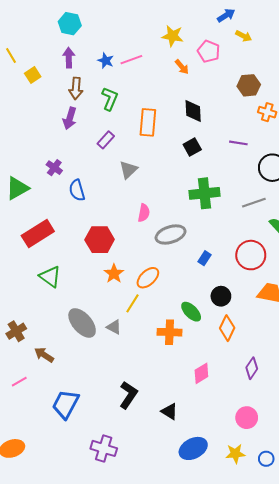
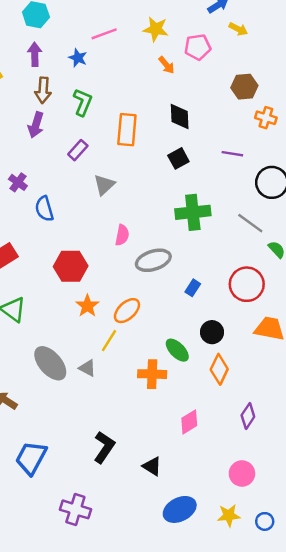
pink pentagon: (209, 51) -> (198, 47), turned -30
pink line: (131, 60) -> (104, 34), moved
gray line: (254, 203) -> (250, 223), turned 55

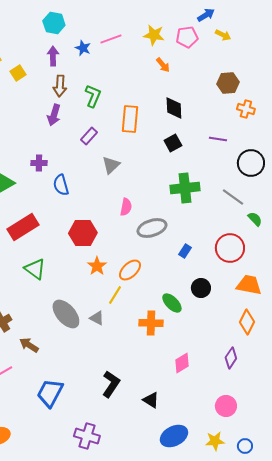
pink pentagon: (198, 47) -> (187, 37), moved
blue star: (78, 58) -> (83, 48), moved
purple cross: (18, 182) -> (39, 163), turned -35
orange diamond: (219, 369) -> (247, 322), moved

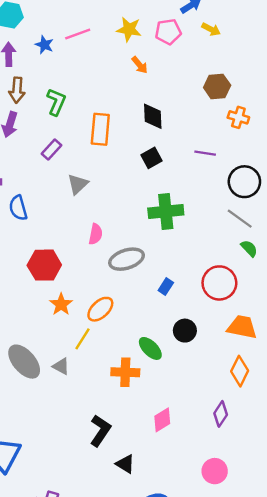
gray line: (233, 197) -> (240, 219), moved
black L-shape: (111, 384) -> (100, 431), moved

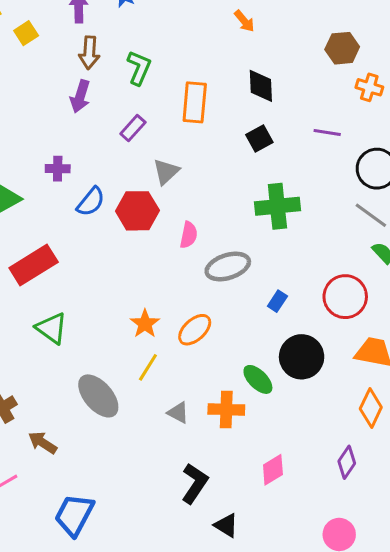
blue semicircle: (18, 208) -> (91, 202), turned -125
red hexagon: (44, 265) -> (137, 211), moved
black circle: (185, 331) -> (302, 357), size x1.5
yellow line: (82, 339) -> (148, 367), moved
gray triangle: (61, 366) -> (178, 413), moved

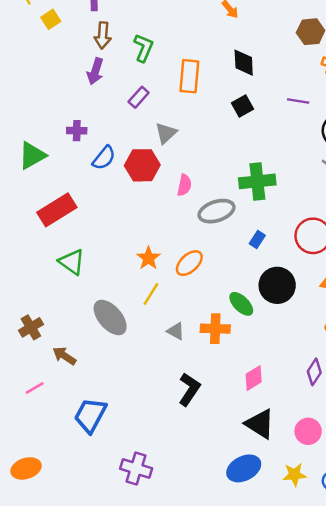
green cross: (277, 206) -> (257, 181), moved
black triangle: (226, 525) -> (260, 424), moved, size x1.5

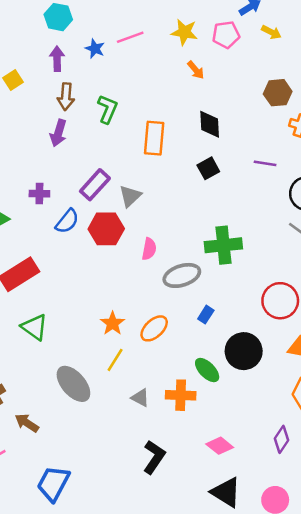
purple rectangle: (139, 97) -> (95, 185), moved, size x1.4
blue rectangle: (257, 240) -> (206, 315), moved
pink diamond: (254, 378) -> (220, 446), turned 70

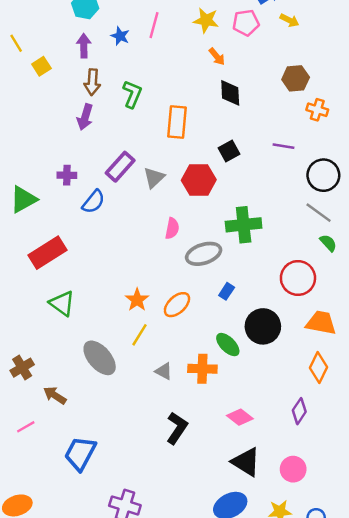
pink line: (130, 37) -> (154, 25), turned -55
black diamond: (210, 124) -> (230, 93), moved
red hexagon: (106, 229) -> (199, 180), moved

